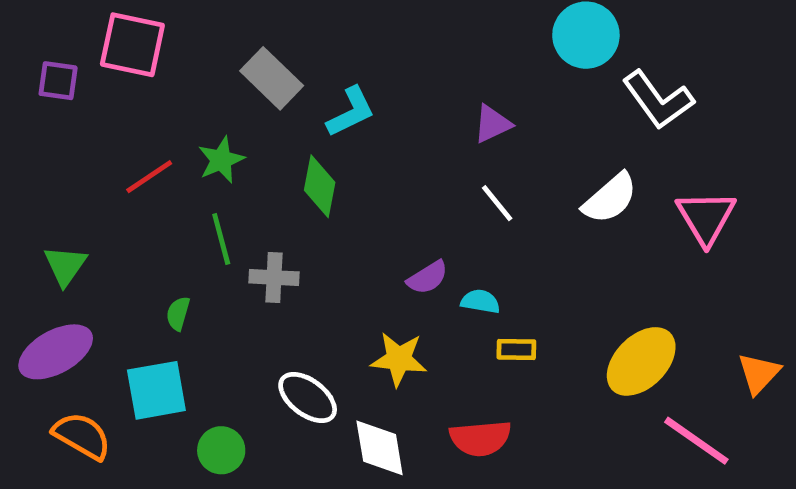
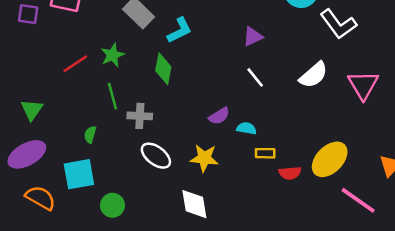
white ellipse: (308, 397) -> (156, 156), moved
red semicircle: (480, 438) -> (290, 173), moved, size x0.7

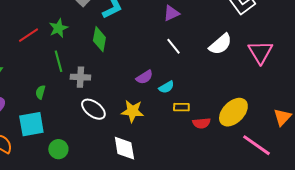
cyan semicircle: (246, 128) -> (166, 87), turned 140

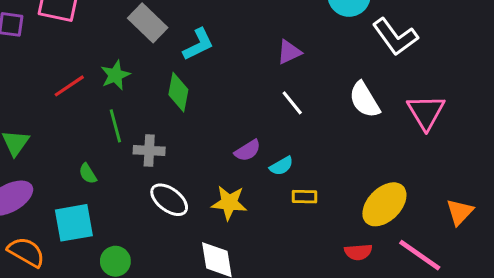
white semicircle: (220, 44) -> (364, 100), turned 100
green semicircle: (40, 92) -> (88, 174), turned -48
red semicircle: (201, 123) -> (358, 252), moved

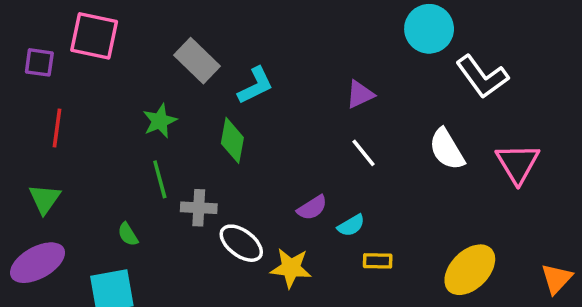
red line: (69, 86) -> (57, 128), moved, turned -48
white ellipse: (169, 200) -> (241, 243), moved

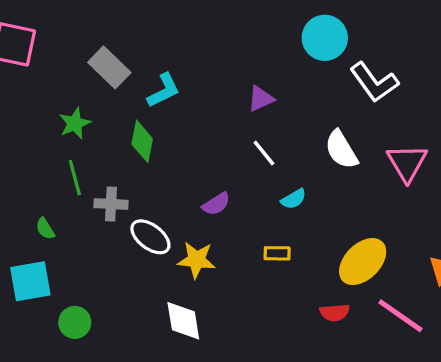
cyan semicircle: (351, 225) -> (294, 199), moved

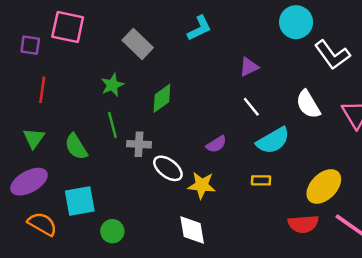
cyan L-shape: (164, 90) -> (199, 28), moved
green diamond: (142, 141) -> (162, 98), turned 44
cyan semicircle: (294, 199) -> (273, 141), size x1.8
green semicircle: (45, 229) -> (76, 147), moved, size x1.6
red semicircle: (335, 313) -> (303, 224), size x1.4

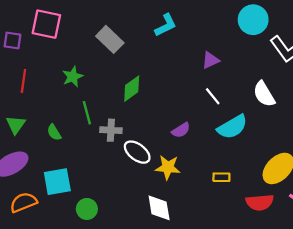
green star: (112, 85) -> (73, 77), moved
green semicircle: (76, 147) -> (54, 132), size x0.7
yellow rectangle: (261, 180) -> (221, 177), moved
orange semicircle: (42, 224) -> (23, 202), turned -52

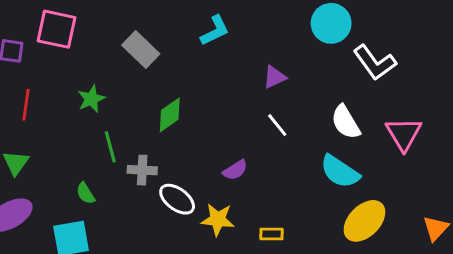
cyan semicircle: (232, 127) -> (340, 172), moved, turned 64
green semicircle: (54, 132) -> (86, 193), moved
yellow rectangle: (221, 177) -> (272, 234), moved

